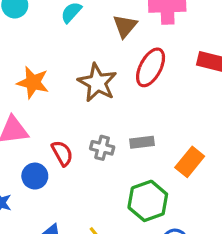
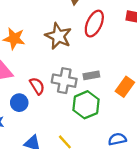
gray cross: (102, 148) -> (64, 81), size x1.5
green hexagon: (148, 201) -> (86, 105), moved

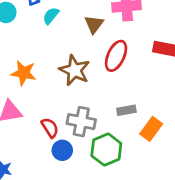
gray rectangle: (91, 75) -> (126, 110), moved
blue circle: (19, 103) -> (62, 150), moved

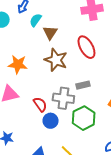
brown triangle: (94, 24) -> (50, 33), moved
red ellipse: (116, 56) -> (86, 47), turned -50
gray rectangle: (126, 110) -> (83, 85), moved

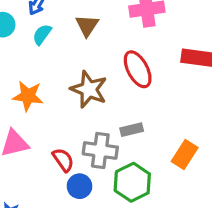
cyan semicircle: (36, 20) -> (42, 34), moved
brown triangle: (50, 33) -> (87, 25), moved

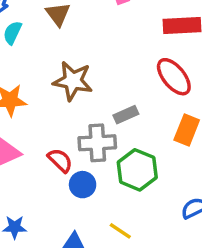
red ellipse: (138, 69) -> (174, 77), moved

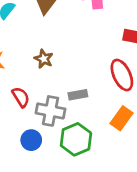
brown star: (73, 81) -> (44, 59), size x0.6
red semicircle: (60, 160) -> (21, 97), moved

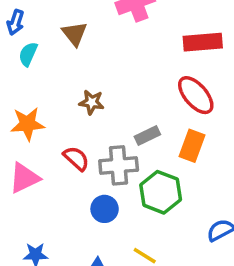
orange rectangle: (121, 118) -> (192, 146), moved

